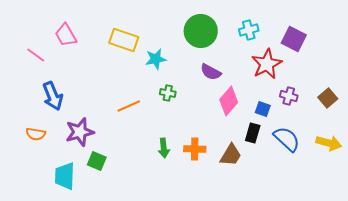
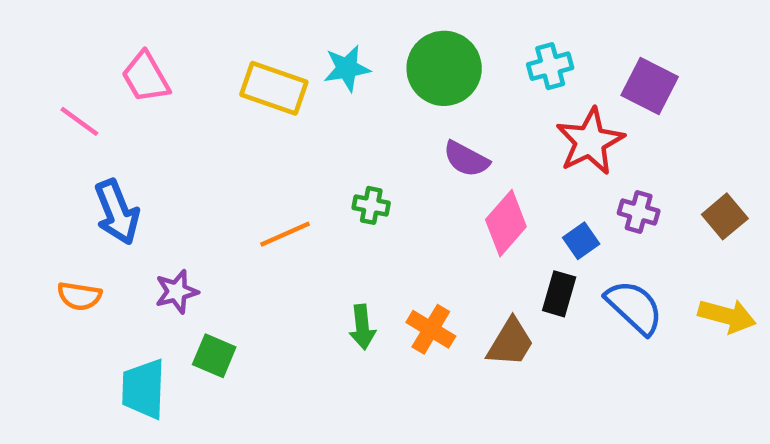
cyan star: (156, 59) -> (347, 68), moved
blue square: (263, 109) -> (581, 241), turned 35
purple star: (80, 132) -> (177, 292), size x0.7
orange cross: (195, 149) -> (431, 329), turned 30

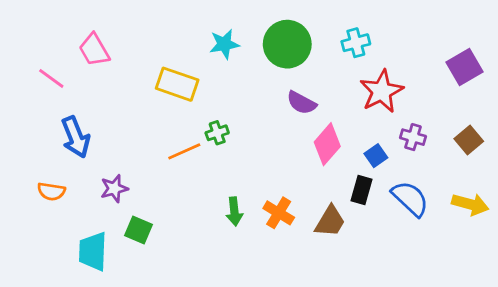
purple square: (650, 86) -> (464, 67), moved, turned 33
yellow rectangle: (274, 88) -> (177, 84), moved
green cross: (371, 205) -> (217, 133), moved, turned -30

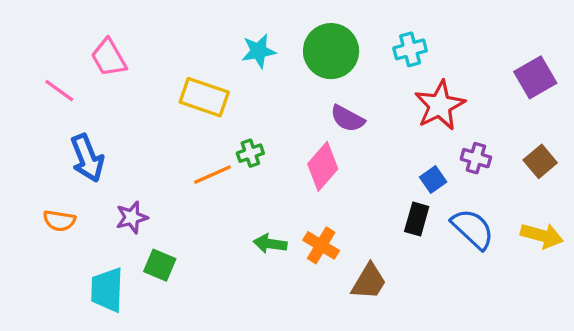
pink diamond: (327, 144) -> (323, 166), moved
green arrow: (234, 211) -> (270, 244), turned 104
brown trapezoid: (330, 221) -> (369, 282), moved

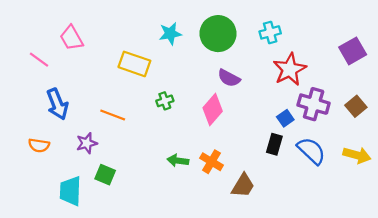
purple cross: (476, 158) -> (314, 104), size x1.6
orange line: (212, 175) -> (113, 115), moved, turned 45

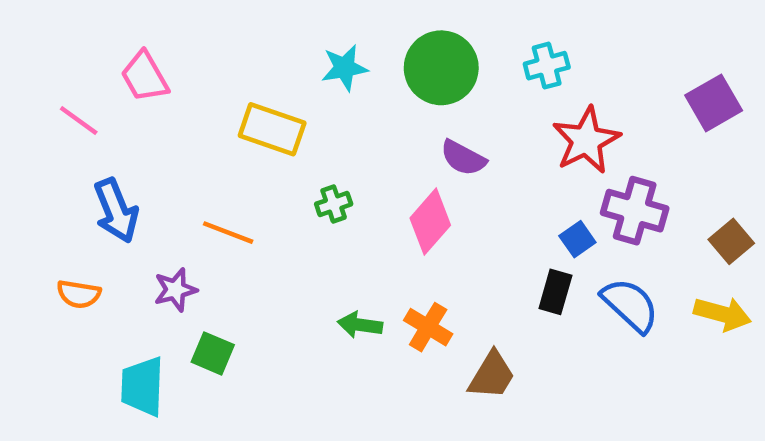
brown square: (356, 106) -> (731, 241), moved

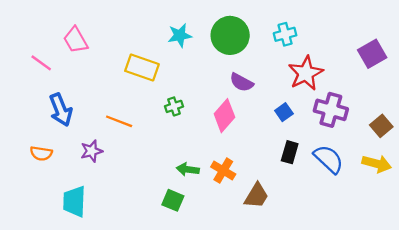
blue square: (577, 239) -> (284, 112), moved
green square: (213, 353) -> (173, 200), moved

